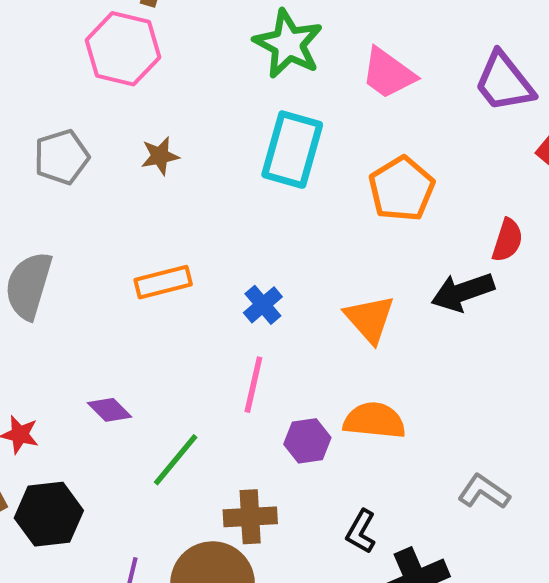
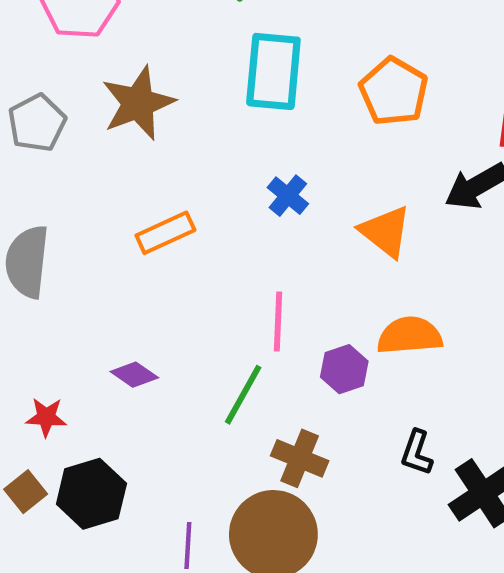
brown star: (160, 156) -> (138, 103), size x1.8
blue cross: (263, 305) -> (288, 196), moved
green line: (176, 460) -> (243, 395), moved
brown cross: (250, 517) -> (300, 458), turned 36

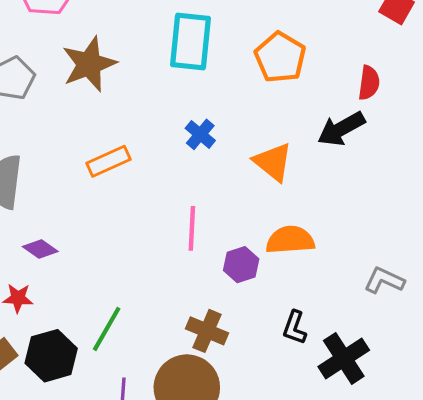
purple diamond: (134, 375) -> (40, 249), moved
green line: (243, 395) -> (107, 329), moved

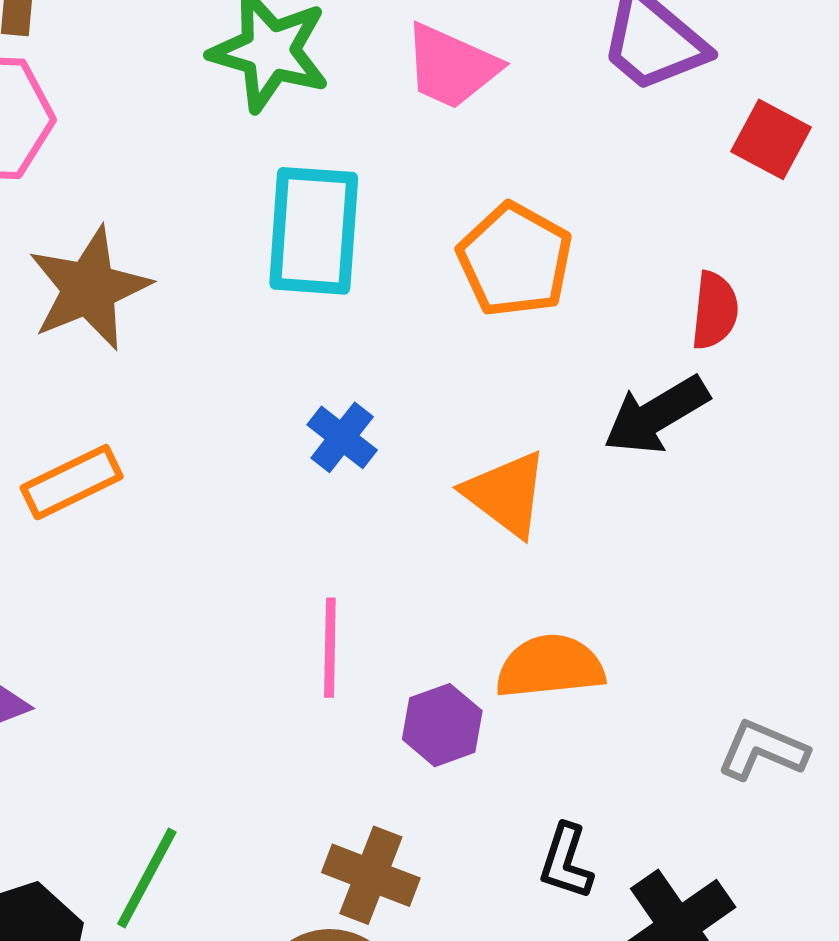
orange rectangle: (108, 161) -> (72, 482), moved

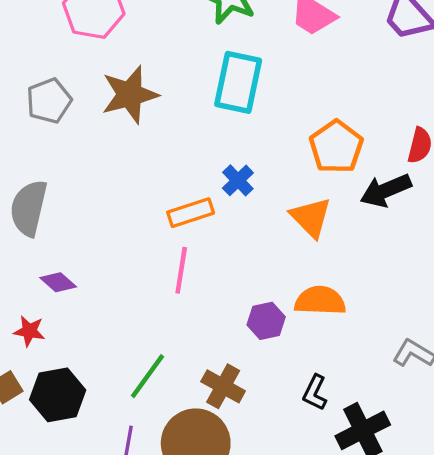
orange pentagon: (515, 260) -> (336, 147), moved
orange rectangle: (72, 482) -> (191, 213), moved
pink line: (330, 648) -> (181, 270), moved
green line: (147, 878) -> (147, 376), moved

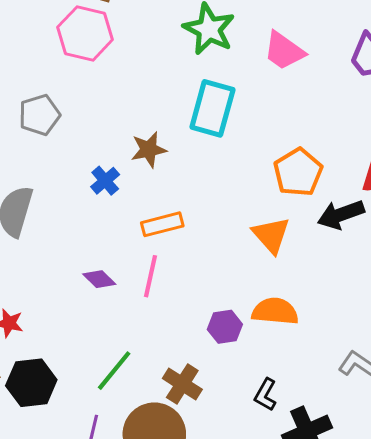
brown star: (130, 95) -> (149, 150), moved, size x0.7
blue cross: (238, 180) -> (105, 181), moved
purple diamond: (58, 282) -> (99, 279), moved

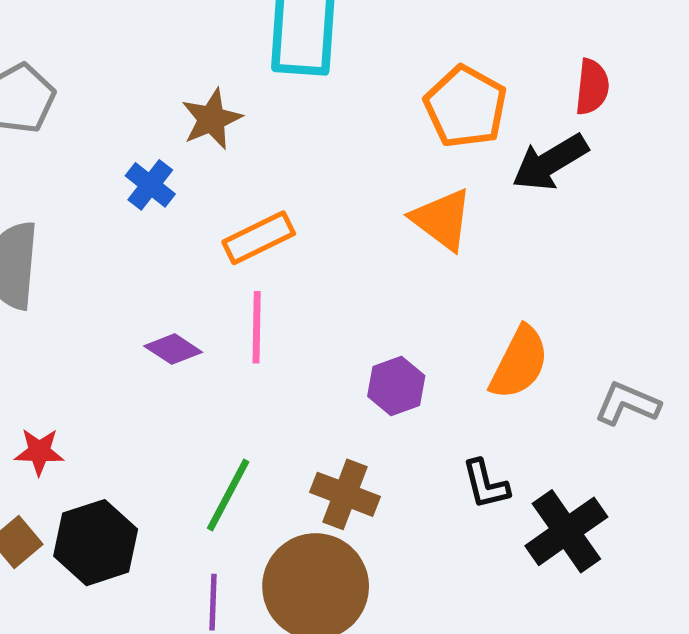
orange semicircle: (275, 311) -> (519, 363), moved, turned 123
black L-shape: (265, 395) -> (486, 484), turned -32

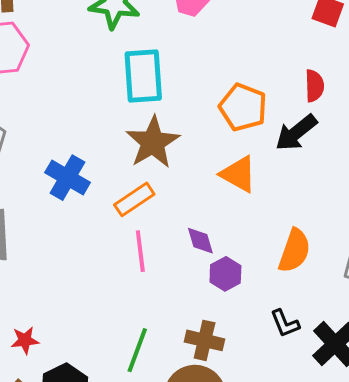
brown star: (212, 119) -> (153, 142), moved, size x1.5
blue cross: (150, 185) -> (68, 178), size x1.5
purple diamond: (173, 349) -> (200, 241), moved, turned 48

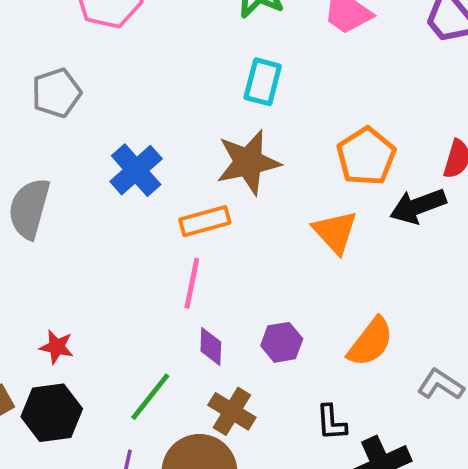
cyan rectangle: (143, 76) -> (263, 82), size x0.7
purple diamond: (200, 241) -> (211, 347), moved
red star: (25, 340) -> (57, 347), moved

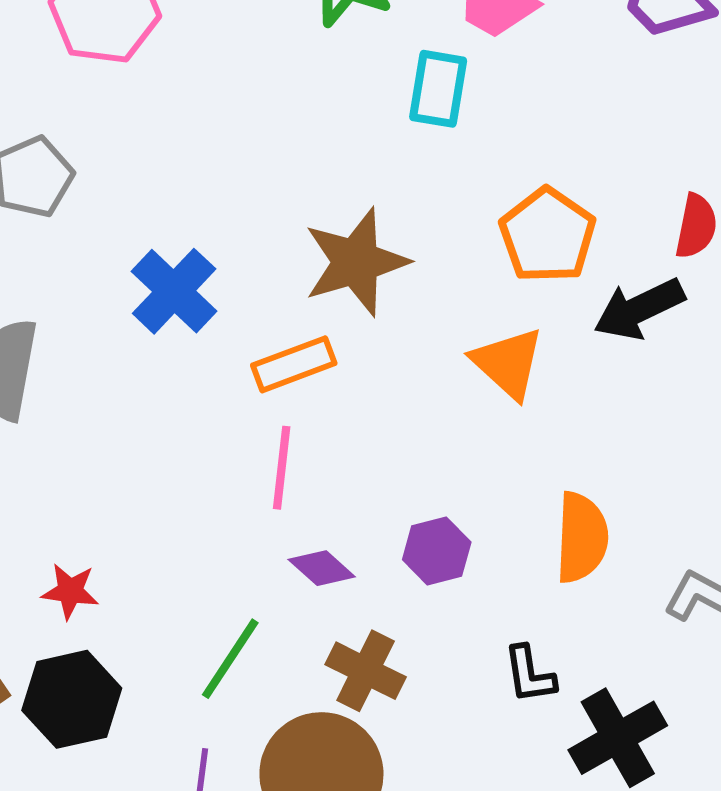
cyan rectangle: (263, 82) -> (438, 89), moved
orange semicircle: (371, 342) -> (582, 538), turned -30
purple diamond: (211, 347) -> (322, 568), turned -45

